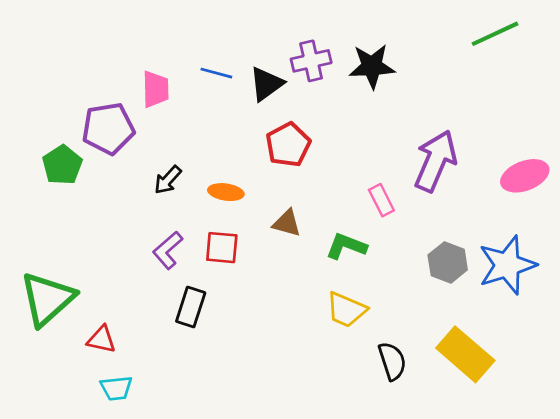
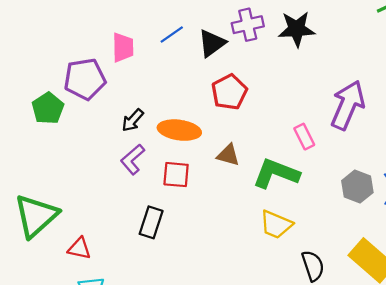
blue line: (216, 73) -> (172, 34), turned -50
orange ellipse: (226, 192) -> (179, 130), size x1.5
green L-shape: (346, 246) -> (276, 174), size x1.4
purple L-shape: (168, 250) -> (133, 159), moved

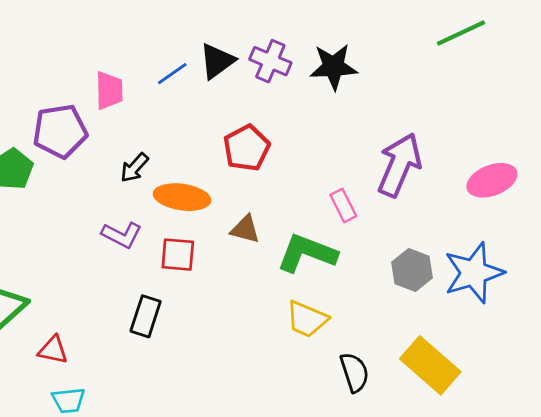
purple cross: (248, 25) -> (270, 61), turned 36
black triangle: (212, 43) -> (217, 61), moved
black arrow: (133, 120) -> (134, 168), moved
purple L-shape: (133, 159) -> (122, 235), turned -112

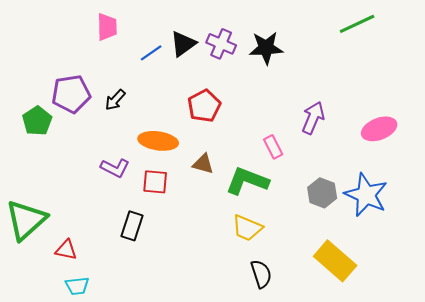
pink trapezoid: (109, 91) -> (107, 27), moved
purple arrow: (399, 165) -> (313, 118), size x0.7
black arrow: (134, 168) -> (115, 100), moved
blue star: (474, 273) -> (366, 195), turned -30
black semicircle: (355, 372) -> (261, 274), moved

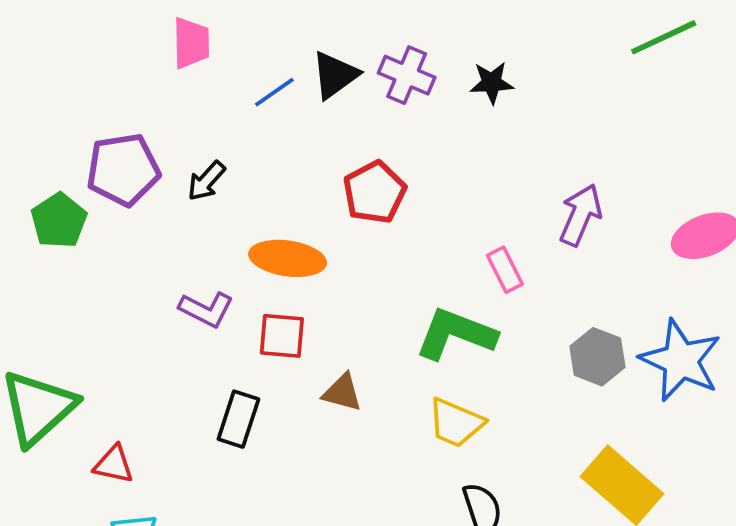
black star: (266, 48) -> (492, 83), size x0.7
brown triangle: (203, 164) -> (342, 393), moved

